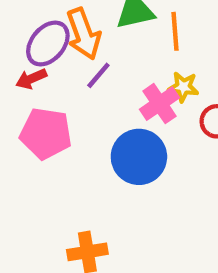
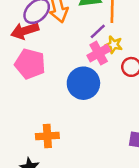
purple line: (98, 75) -> (98, 31), moved
red arrow: (31, 79) -> (25, 31), size x1.5

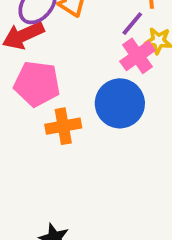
orange cross: (47, 136) -> (63, 126), moved

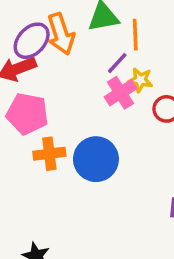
blue circle: (120, 103) -> (96, 159), moved

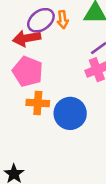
orange arrow: (61, 34) -> (63, 20), size x0.6

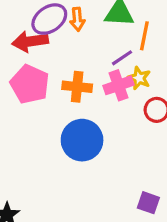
orange cross: (38, 103) -> (77, 87), moved

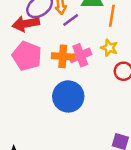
purple line: (122, 58) -> (71, 20), moved
pink cross: (118, 85) -> (80, 55), moved

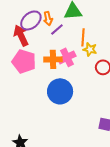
orange line: (112, 16) -> (83, 37), moved
red arrow: (26, 24) -> (21, 36), turned 80

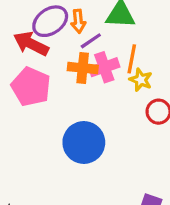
red arrow: (21, 36) -> (31, 44), turned -45
pink cross: (67, 57) -> (104, 67), moved
orange cross: (53, 59) -> (83, 68), moved

